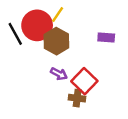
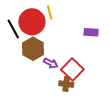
yellow line: (58, 14) -> (50, 12), turned -48
brown hexagon: (56, 41) -> (33, 49), moved

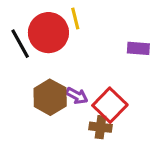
brown hexagon: (33, 49) -> (50, 97), moved

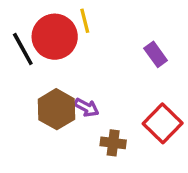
purple rectangle: (138, 48) -> (156, 54), turned 50
red square: (110, 105) -> (163, 123), moved

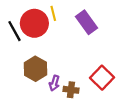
purple rectangle: (156, 54) -> (86, 22), moved, size x1.5
purple arrow: (87, 107) -> (54, 83), moved, turned 80

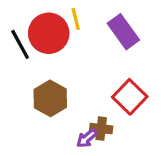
red square: (102, 78) -> (130, 97), moved
purple arrow: (54, 83) -> (87, 138), moved, turned 32

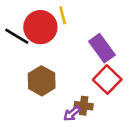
purple rectangle: (123, 32) -> (102, 48), moved
black line: (20, 44) -> (17, 36), turned -30

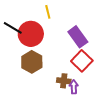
red circle: (40, 27) -> (31, 34), moved
purple arrow: (72, 114) -> (74, 87), moved, turned 128

